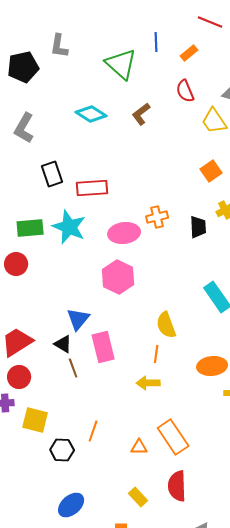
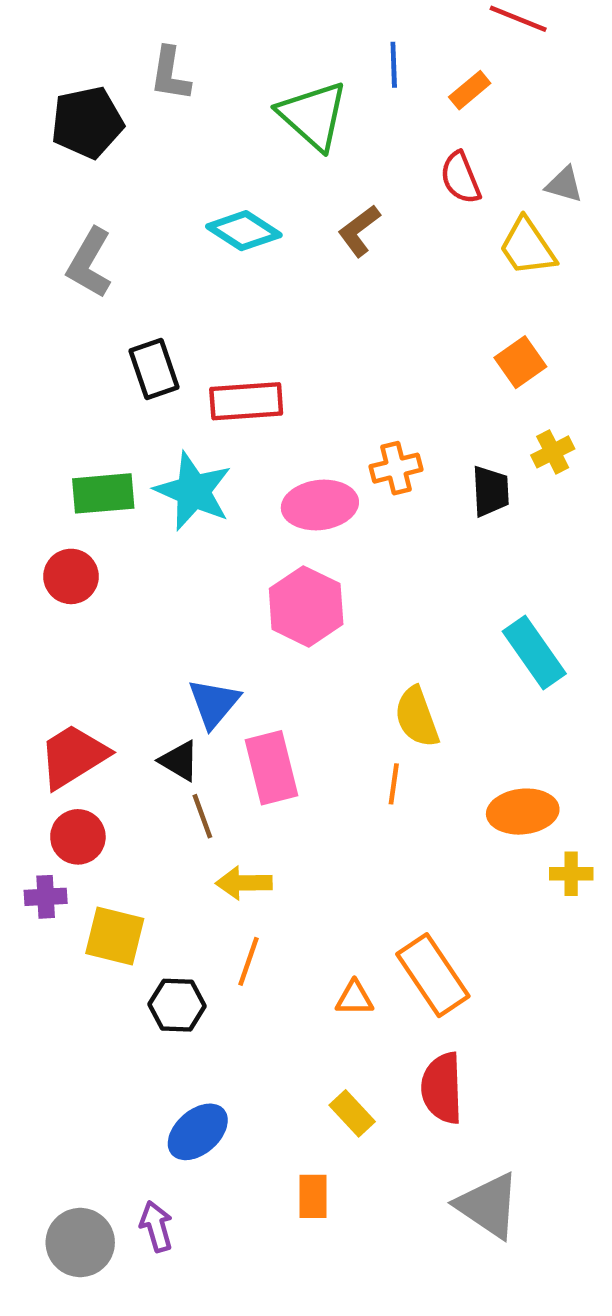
yellow arrow: (148, 383) -> (244, 883), moved

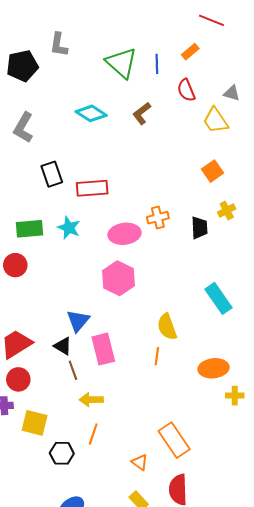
blue line: (394, 65) -> (157, 64), moved
cyan star: (193, 491) -> (69, 228), size x0.7
orange triangle: (354, 998) -> (140, 462), moved, turned 36

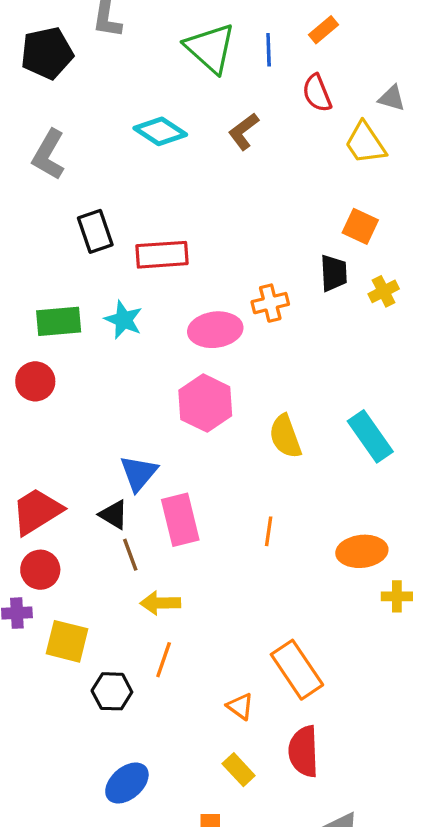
orange square: (213, 171) -> (360, 226), turned -30
black trapezoid: (199, 228) -> (334, 273), moved
yellow semicircle: (167, 327) -> (285, 436), moved

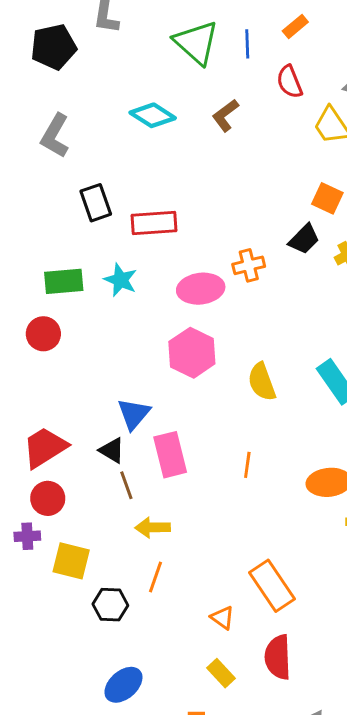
black trapezoid: (334, 273) -> (304, 239), turned 48

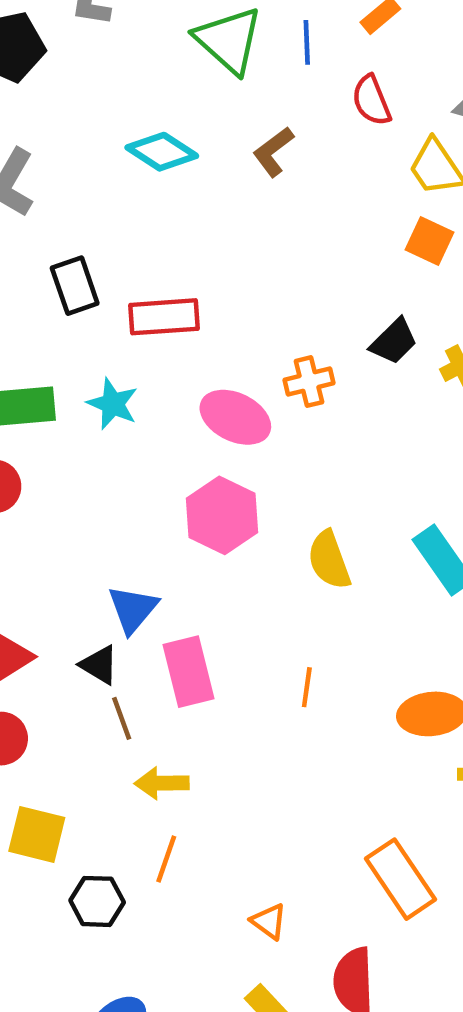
orange square: (327, 198) -> (429, 241), moved
pink ellipse: (201, 289) -> (235, 417), turned 33
orange rectangle: (272, 586) -> (400, 879), moved

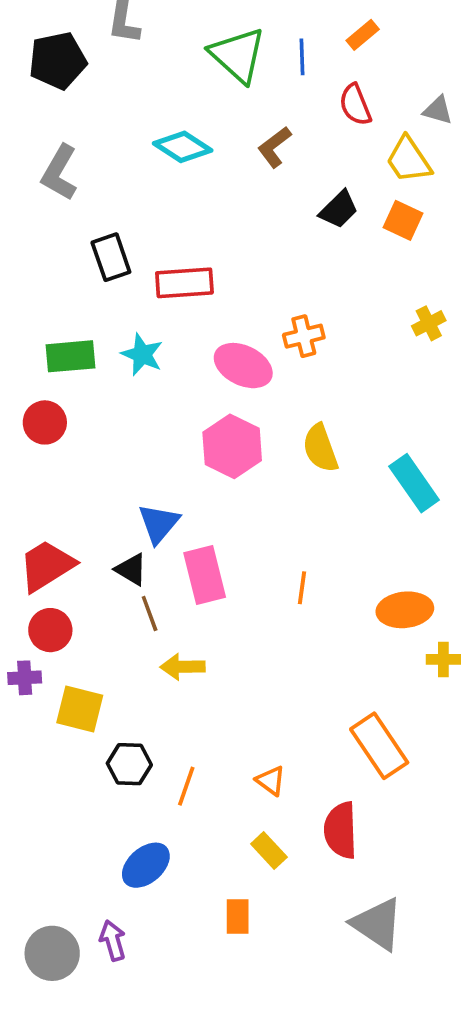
black trapezoid: (394, 341) -> (339, 209), moved
yellow semicircle: (329, 560) -> (320, 448), moved
orange line: (166, 859) -> (186, 786), moved

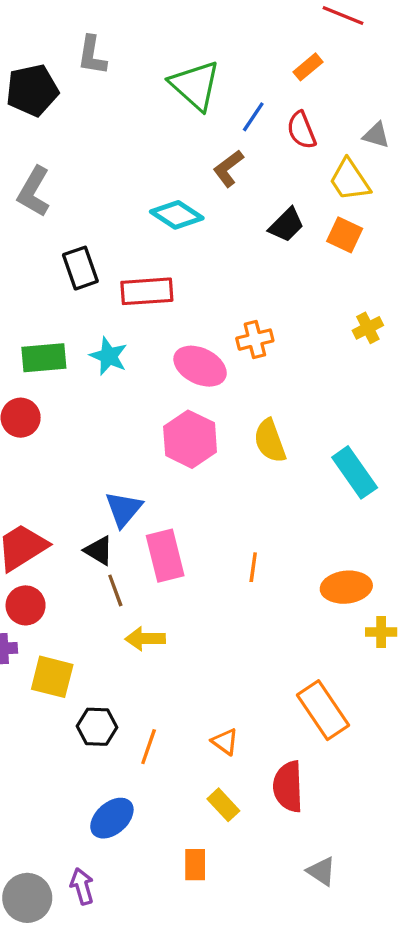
blue line: (302, 57) -> (253, 117), moved, turned 36
cyan diamond: (183, 147) -> (177, 215), moved
gray triangle: (377, 924) -> (321, 871), size x0.6

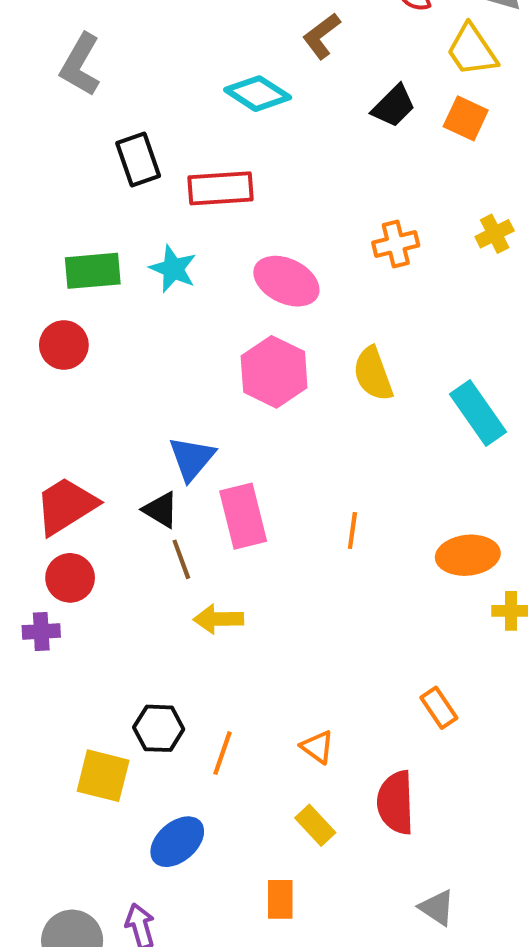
orange cross: (255, 340) -> (396, 244), moved
yellow square: (52, 677) -> (103, 776), moved
orange rectangle: (323, 710) -> (439, 708), size x0.6

